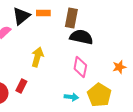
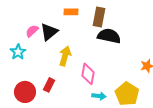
black triangle: (21, 16) -> (49, 32), moved
pink diamond: (80, 67) -> (88, 74), moved

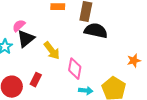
black triangle: (49, 32) -> (26, 39), moved
yellow arrow: (65, 56) -> (52, 51), turned 126

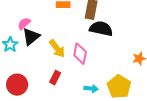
pink diamond: (75, 69) -> (80, 54), moved
red rectangle: (36, 80) -> (55, 78), moved

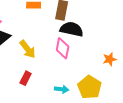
pink diamond: (80, 54) -> (63, 48), moved

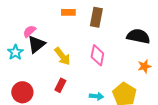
black semicircle: (72, 29) -> (138, 36), moved

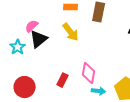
pink diamond: (97, 55) -> (89, 73), moved
yellow arrow: (62, 56) -> (71, 32), moved

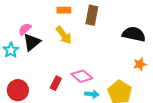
pink diamond: (89, 73) -> (82, 76), turned -60

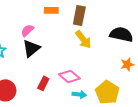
pink semicircle: (25, 29) -> (27, 30), moved
yellow arrow: (64, 35) -> (83, 39), moved
black triangle: (32, 42) -> (31, 48), moved

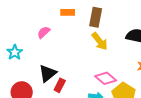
black triangle: (31, 48) -> (48, 73), moved
pink diamond: (69, 76) -> (106, 78), moved

